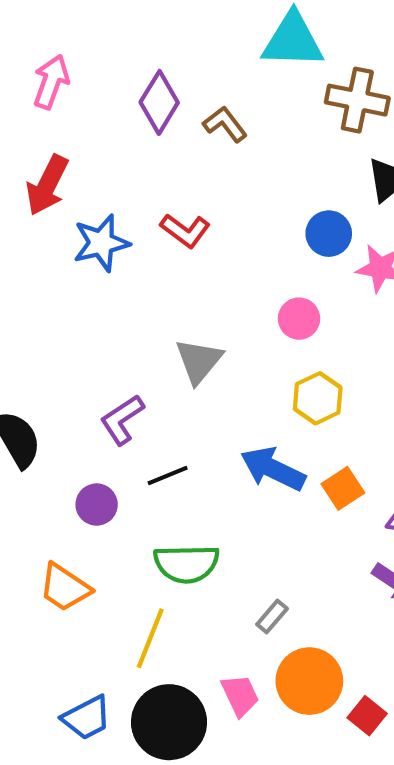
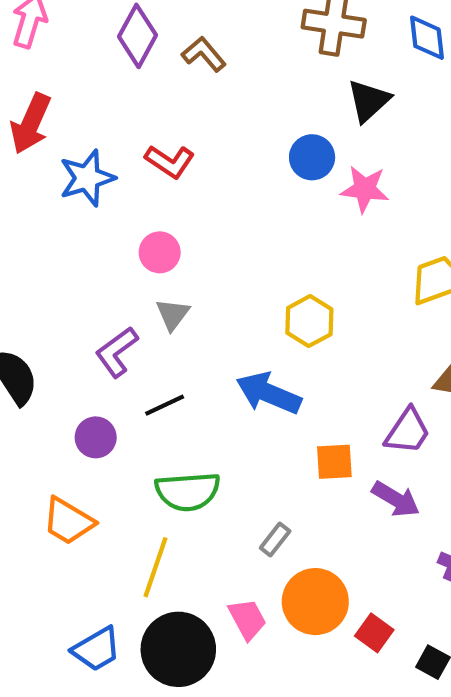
pink circle: (299, 319) -> (160, 252), moved
gray triangle: (199, 361) -> (173, 314), moved, size x0.7
orange square: (343, 488) -> (334, 462), moved, turned 33

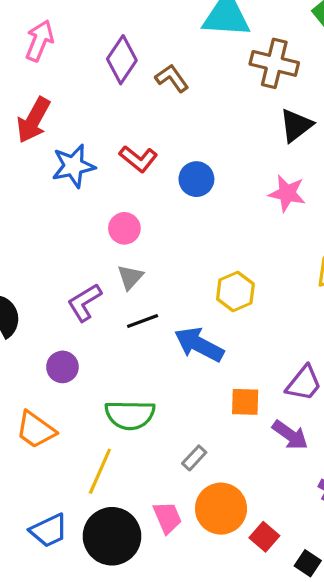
blue circle: (312, 157) -> (196, 179), moved
black line: (165, 405) -> (143, 321), moved

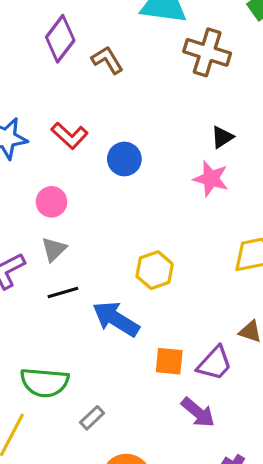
black triangle: (296, 125) -> (222, 137), moved, size x0.7
orange square: (245, 402) -> (169, 361), moved
gray rectangle: (194, 458) -> (92, 418), moved

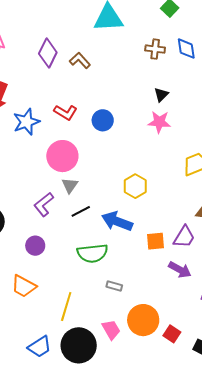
brown cross: (207, 52) -> (155, 49), moved, size x0.7
pink circle: (52, 202) -> (62, 156), size x1.6
green semicircle: (45, 382) -> (92, 253), moved
gray rectangle: (92, 418) -> (114, 286), turned 70

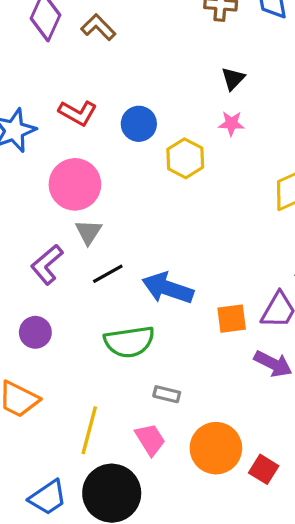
pink star: (159, 122) -> (231, 124), size x0.7
yellow hexagon: (135, 186) -> (185, 158), moved
pink trapezoid: (111, 330) -> (150, 440), moved

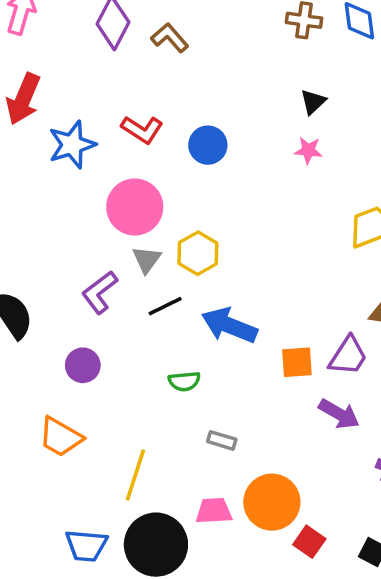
yellow hexagon: (185, 158) -> (198, 253), moved
green semicircle: (129, 342) -> (184, 381), size x0.6
pink trapezoid: (150, 440) -> (214, 511), moved, turned -64
red square: (264, 469) -> (309, 542), moved
blue trapezoid: (48, 497) -> (86, 545), turned 36

